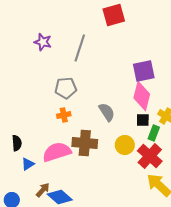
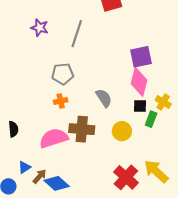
red cross: (150, 156) -> (126, 177), moved
blue triangle: (28, 164) -> (24, 167), moved

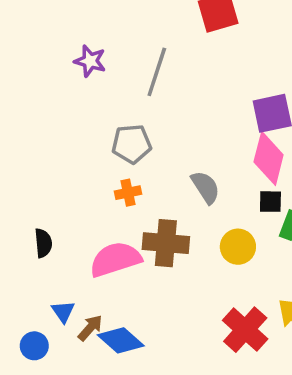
blue triangle: (24, 167) -> (63, 312), turned -32

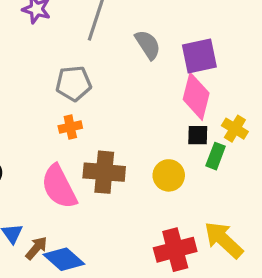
gray semicircle: (206, 187) -> (148, 45), moved
pink semicircle: (115, 259) -> (59, 187), turned -99
red cross: (245, 330) -> (175, 250), turned 33

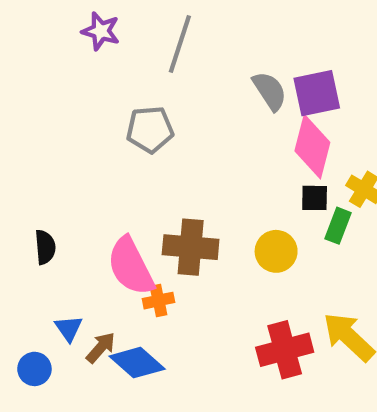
gray semicircle: (148, 45) -> (270, 91), moved
orange cross: (70, 127) -> (158, 301), moved

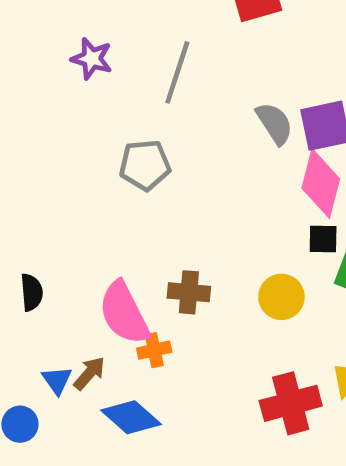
brown cross: (191, 247) -> (189, 292), size x0.7
brown arrow: (101, 348) -> (89, 373), moved

